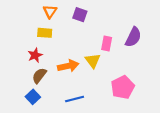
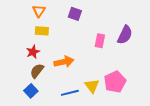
orange triangle: (50, 11) -> (39, 11), moved
yellow triangle: (93, 61) -> (92, 86), moved

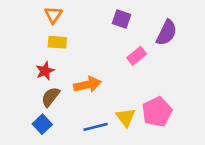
purple square: (75, 14) -> (122, 19), moved
purple semicircle: (125, 35) -> (167, 33), moved
pink rectangle: (100, 41) -> (137, 56), turned 40

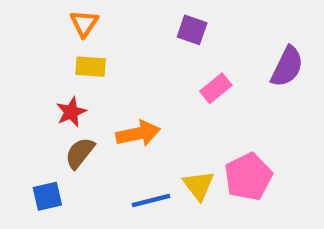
purple semicircle: (167, 33) -> (287, 67), moved
blue square: (42, 124) -> (47, 196), moved, turned 30

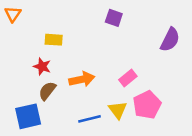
orange triangle: (84, 23) -> (13, 14), moved
pink rectangle: (216, 88) -> (128, 78), moved
red star: (71, 112) -> (42, 66), turned -30
blue square: (47, 196) -> (28, 116), size x1.5

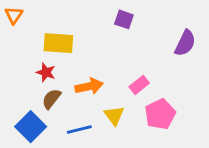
yellow rectangle: (54, 40) -> (58, 43), size x1.5
yellow triangle: (118, 110) -> (114, 116), moved
blue square: (28, 116) -> (31, 127), turned -32
blue line: (90, 119) -> (79, 129), moved

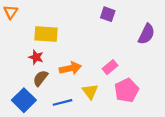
purple square: (124, 19) -> (108, 14), moved

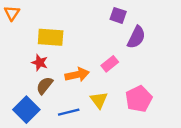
purple semicircle: (146, 34) -> (136, 37), moved
pink rectangle: (110, 67) -> (110, 64), moved

